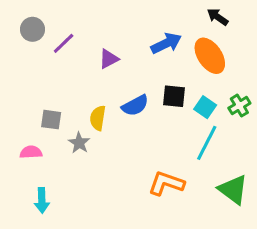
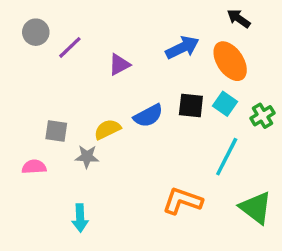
cyan square: (205, 107) -> (225, 104), moved
yellow semicircle: (98, 118) -> (107, 129), turned 55
gray star: (79, 143) -> (87, 157), turned -30
cyan arrow: (42, 200) -> (80, 218), moved

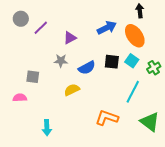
black arrow: (239, 19) -> (140, 11), turned 48
yellow semicircle: (107, 129) -> (72, 90), moved
gray star: (87, 157) -> (61, 61), moved

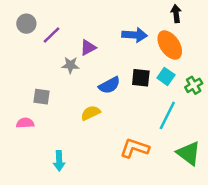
blue arrow: (107, 28) -> (135, 35), turned 30
gray star: (61, 61) -> (70, 65), moved

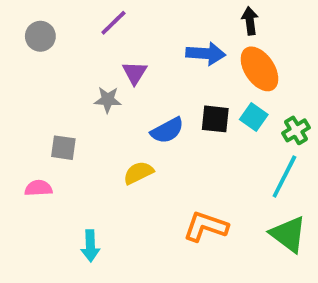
black arrow: (176, 14) -> (250, 21), moved
purple line: (52, 35) -> (113, 23), moved
purple triangle: (88, 48) -> (135, 73), turned -30
cyan line: (167, 115) -> (284, 177), moved

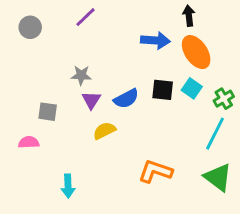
purple triangle: (135, 73) -> (91, 100), moved

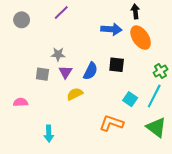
cyan square: (192, 88) -> (130, 99), moved
blue semicircle: (126, 99) -> (90, 71), turned -36
gray square: (48, 112) -> (42, 74), moved

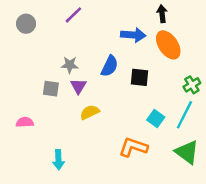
blue semicircle: (90, 71) -> (110, 66), moved

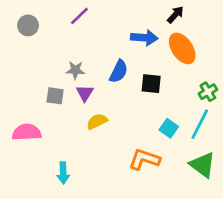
black arrow: (162, 14) -> (175, 15), turned 49
pink semicircle: (25, 122) -> (27, 132), size x1.5

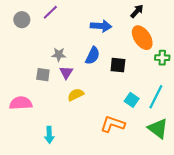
purple line: (79, 16) -> (50, 12), moved
blue arrow: (144, 38) -> (101, 26), moved
green cross: (208, 92) -> (162, 58), moved, turned 32

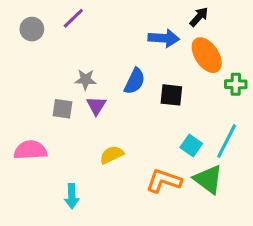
blue arrow: (101, 26) -> (164, 38), moved
yellow semicircle: (76, 95) -> (112, 155), moved
green triangle: (158, 128) -> (208, 179), moved

